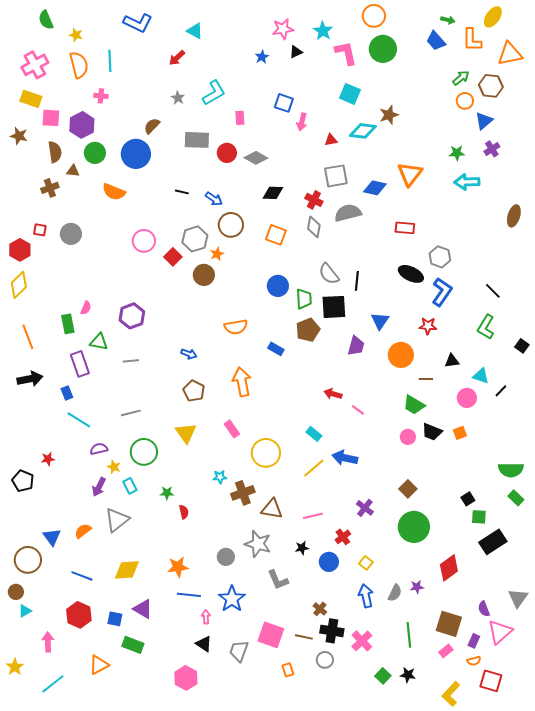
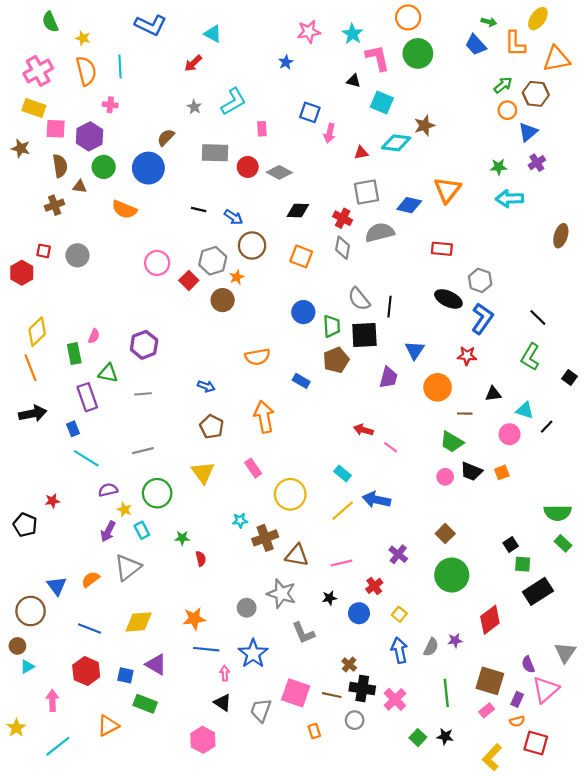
black triangle: (296, 52) -> (354, 81), moved, turned 40
yellow diamond: (19, 285) -> (37, 332), moved

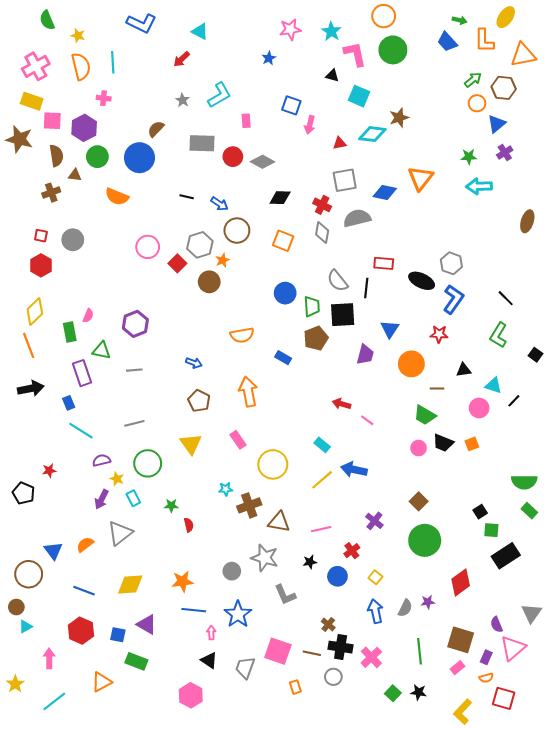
brown star: (21, 148) -> (19, 139), size x1.5
red rectangle: (442, 249) -> (384, 263), moved
red hexagon: (22, 273) -> (41, 265), moved

